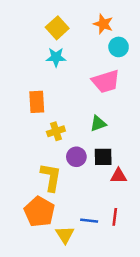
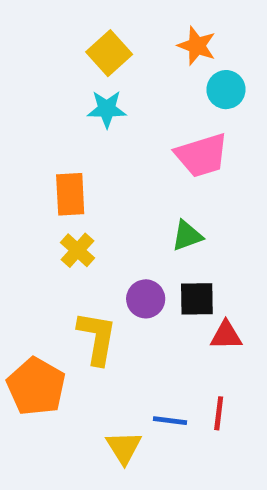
yellow cross: (56, 131) -> (78, 250), moved, turned -30
orange pentagon: (39, 212) -> (36, 387), moved

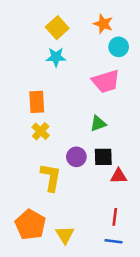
orange pentagon: (36, 387) -> (30, 225), moved
blue line: (170, 421) -> (113, 241), moved

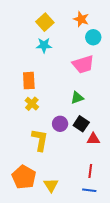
black square: (103, 157) -> (81, 124), turned 35

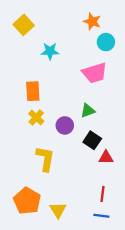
yellow square: (45, 22) -> (24, 25), moved
purple circle: (60, 124) -> (65, 125), moved

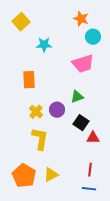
yellow cross: (36, 117) -> (36, 112), moved
yellow triangle: (58, 210) -> (51, 175), moved, turned 35

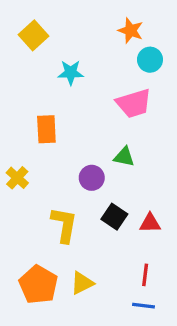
green triangle: (77, 97) -> (124, 157), turned 32
yellow cross: (36, 112) -> (17, 178), moved
black square: (81, 123) -> (114, 217), moved

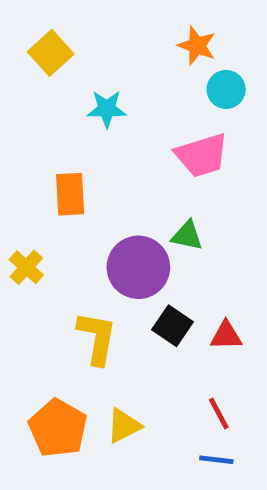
purple circle: (92, 178) -> (138, 267), size x1.6
red line: (145, 275) -> (219, 413), turned -35

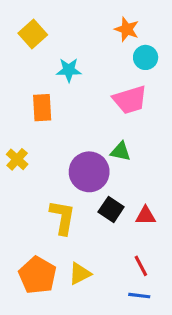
orange rectangle: (70, 194) -> (42, 108), moved
yellow cross: (26, 267) -> (17, 159), moved

